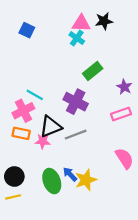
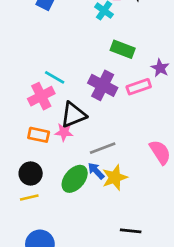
green rectangle: (93, 71) -> (123, 49), turned 60
pink rectangle: (121, 114) -> (139, 87), moved
orange rectangle: (21, 133) -> (39, 135), moved
gray line: (76, 135) -> (103, 148), moved
green ellipse: (52, 181) -> (75, 179), turned 60

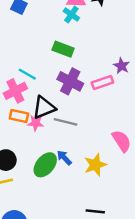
green rectangle: (123, 49) -> (63, 49), moved
orange rectangle: (39, 135) -> (19, 116), moved
gray line: (103, 148) -> (65, 122), moved, turned 35
yellow star: (115, 178) -> (95, 165), moved

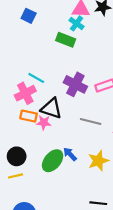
green rectangle: (63, 49) -> (66, 40), moved
black triangle: (44, 108) -> (51, 108), turned 40
gray line: (65, 122) -> (91, 121), moved

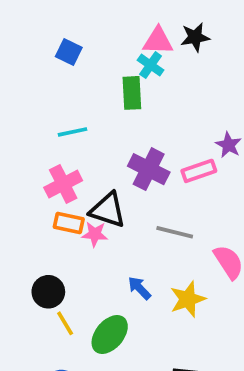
green rectangle: (66, 40) -> (132, 93), turned 66
cyan line: (36, 78) -> (72, 132), moved, turned -42
green ellipse: (53, 161) -> (110, 334), moved
yellow line: (15, 176) -> (65, 323), moved, turned 72

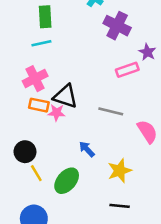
green rectangle: (132, 93) -> (45, 17), moved
purple cross: (149, 169) -> (117, 26), moved
yellow star: (188, 299) -> (120, 171), moved

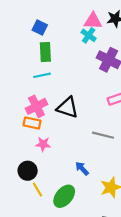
black triangle: (65, 96) -> (68, 107), moved
orange rectangle: (39, 105) -> (32, 123), moved
pink star: (57, 113) -> (43, 144), moved

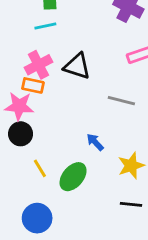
pink star: (43, 144) -> (19, 106), moved, size x1.5
black circle: (28, 171) -> (21, 134), moved

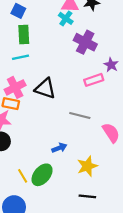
blue arrow: (95, 142) -> (59, 148), turned 112
yellow line: (40, 168) -> (23, 176), moved

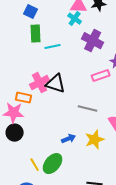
cyan line: (20, 57) -> (53, 47), moved
pink cross: (15, 87) -> (40, 83), moved
yellow star: (87, 166) -> (95, 140), moved

